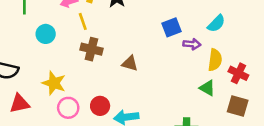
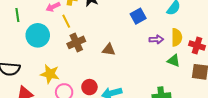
cyan circle: (46, 34) -> (38, 35), size x1.5
purple arrow: (192, 44) -> (156, 39), moved
brown cross: (91, 49) -> (76, 42), turned -30

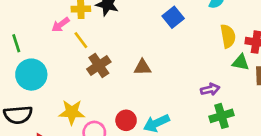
cyan circle: (38, 35) -> (31, 75), moved
purple arrow: (156, 39) -> (210, 89), moved
green triangle: (174, 61) -> (241, 62), moved

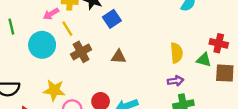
blue square: (173, 17) -> (112, 19), moved
yellow semicircle: (228, 36) -> (176, 53), moved
cyan circle: (31, 75) -> (42, 45), moved

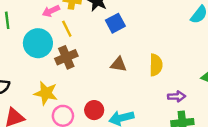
brown cross: (81, 52) -> (66, 57), moved
yellow semicircle: (176, 53) -> (156, 65), moved

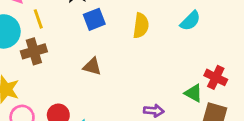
yellow semicircle: (156, 65) -> (141, 26), moved

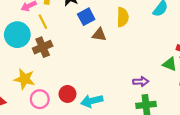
brown triangle: (92, 66) -> (99, 35), moved

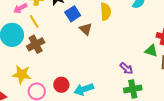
brown triangle: (99, 35) -> (86, 29), turned 40
purple arrow: (141, 82) -> (126, 68), turned 48

